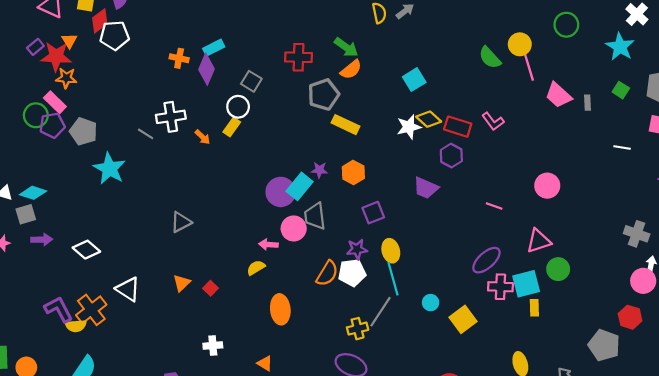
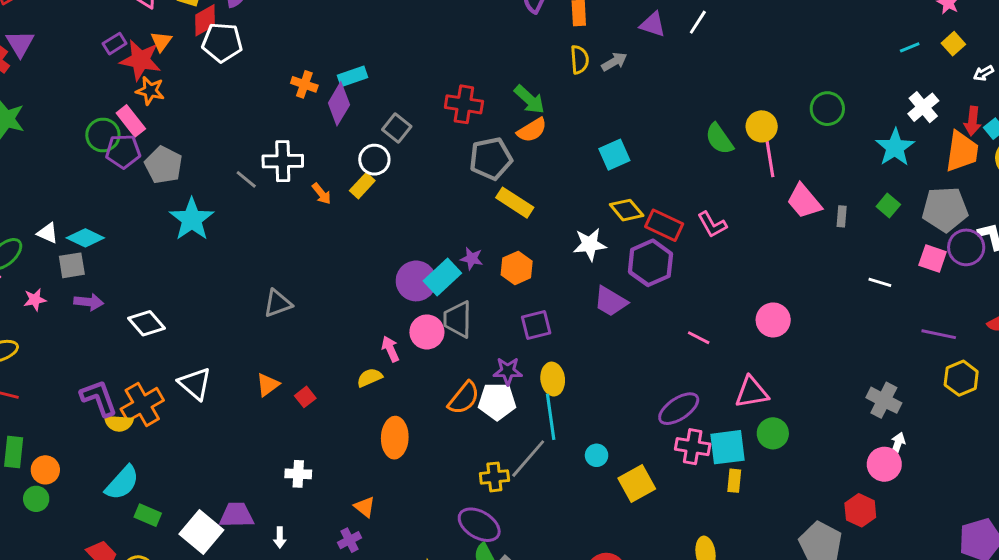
white star: (409, 127) -> (590, 244), moved
purple hexagon: (451, 156) -> (650, 263), size x1.4
pink arrow: (268, 244) -> (390, 349), turned 54

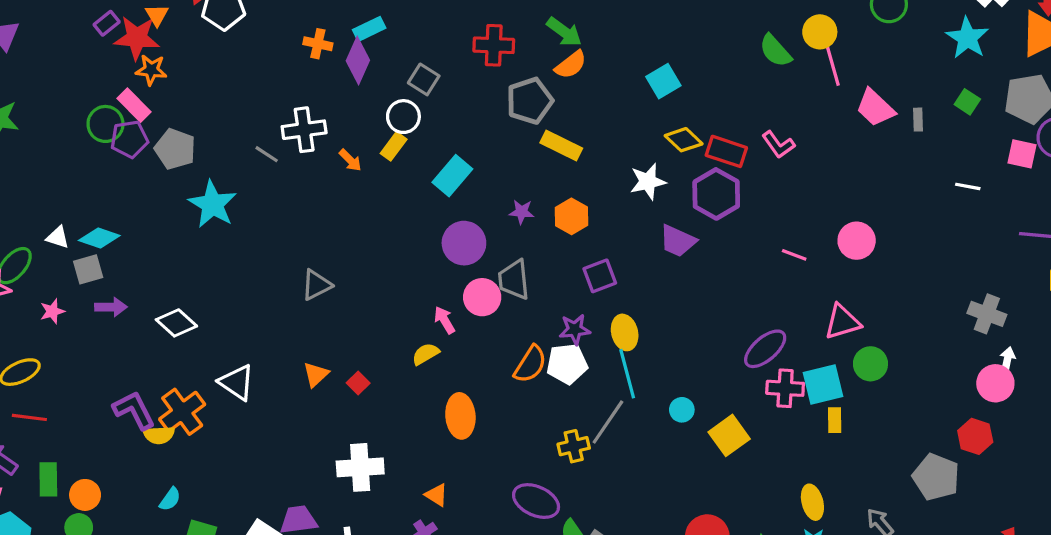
cyan rectangle: (442, 277) -> (452, 176), moved
pink line: (699, 338) -> (794, 255), moved
white cross: (298, 474) -> (360, 467), size x1.6
cyan semicircle: (122, 483) -> (170, 499), size x0.6
purple ellipse: (479, 525) -> (536, 501), moved

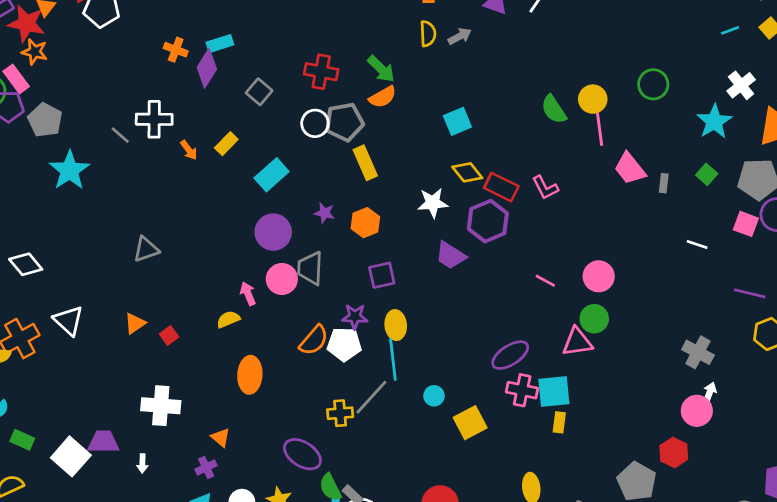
white circle: (403, 117) -> (315, 123), moved
yellow rectangle: (561, 146) -> (365, 163), turned 32
green circle: (870, 364) -> (594, 319), moved

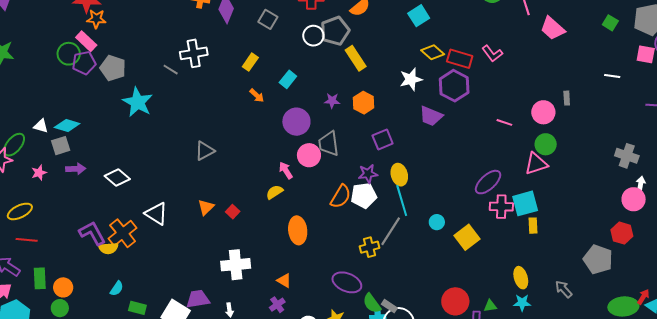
orange arrow: (189, 150) -> (257, 96), moved
cyan rectangle: (272, 175) -> (288, 79), size x0.7
gray rectangle: (664, 183) -> (567, 98), moved

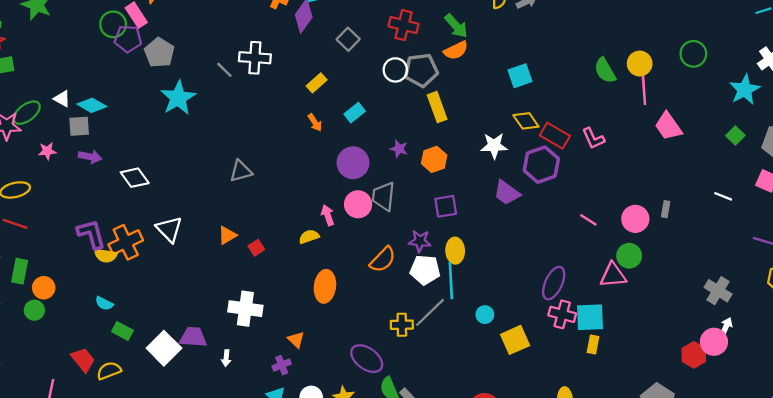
purple ellipse: (488, 182) -> (554, 283), turned -36
white pentagon: (364, 195) -> (425, 270), moved
red hexagon: (622, 233) -> (694, 355), moved
cyan semicircle: (117, 288) -> (104, 303), turned 70

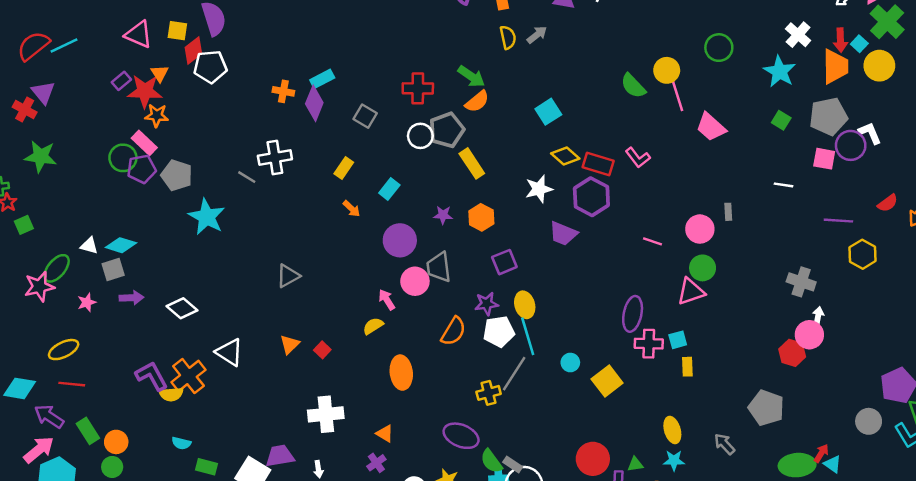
green rectangle: (20, 271) -> (88, 431), turned -30
cyan square: (590, 317) -> (678, 340), size x0.6

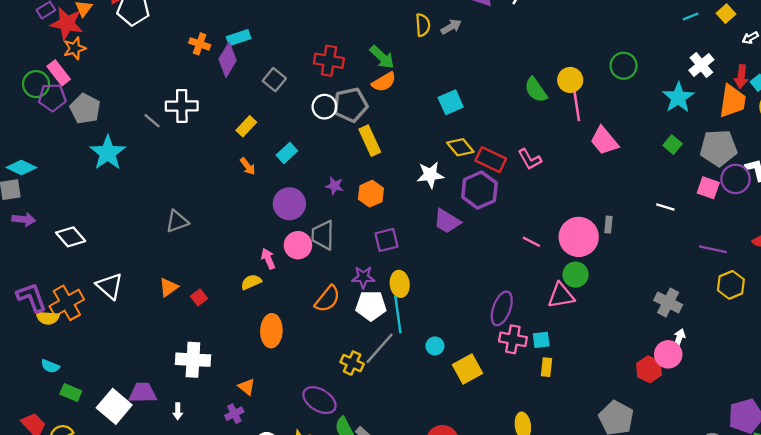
orange star: (157, 115) -> (75, 48), turned -30
pink circle: (700, 229) -> (579, 237), size x1.4
yellow cross: (489, 393) -> (352, 363), turned 30

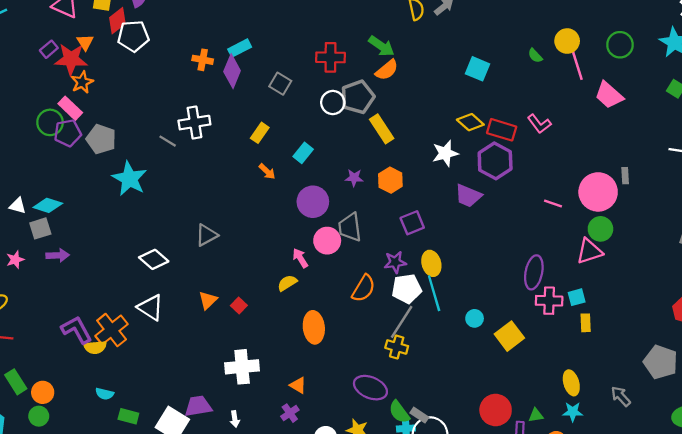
green circle: (624, 66) -> (620, 45), moved
green semicircle: (536, 90) -> (535, 56), size x0.6
cyan square: (451, 102) -> (477, 69), moved, turned -35
white diamond: (71, 237) -> (154, 259), moved
gray line: (379, 348) -> (402, 322), moved

